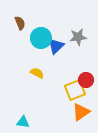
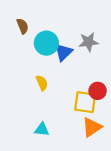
yellow semicircle: (37, 73) -> (42, 83), turned 40
yellow square: (75, 90) -> (85, 102), turned 30
cyan triangle: (23, 122) -> (42, 129), moved

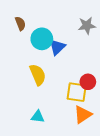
gray star: (88, 42) -> (87, 26), moved
yellow semicircle: (42, 83) -> (38, 75), size x1.5

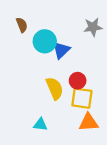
yellow semicircle: (38, 75) -> (55, 88), moved
red circle: (88, 82) -> (78, 81), moved
orange triangle: (83, 115) -> (89, 122), turned 30

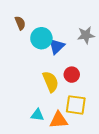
gray star: (93, 27) -> (86, 35), moved
yellow square: (82, 98) -> (76, 105), moved
orange triangle: (89, 122) -> (59, 120), moved

